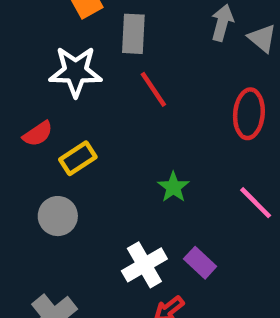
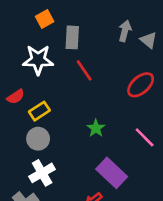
red ellipse: (249, 114) -> (141, 85), turned 44
gray circle: (58, 216) -> (38, 139), moved
purple rectangle: (200, 263) -> (112, 173), size x1.6
white cross: (144, 265) -> (42, 173), moved

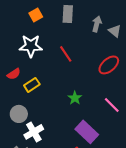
gray rectangle: (72, 37) -> (68, 14), moved
gray circle: (38, 139) -> (19, 114), moved

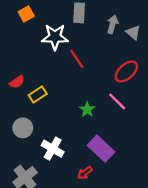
orange square: (36, 15) -> (26, 14), moved
white star: (31, 46) -> (55, 37), moved
pink line: (112, 105) -> (117, 101), moved
white cross: (34, 132) -> (53, 149), moved, turned -30

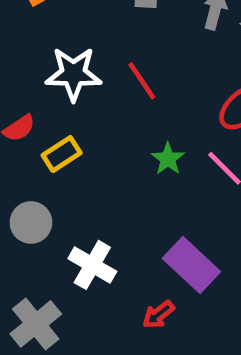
white star: (55, 37) -> (73, 74), moved
green star: (87, 109) -> (168, 159), moved

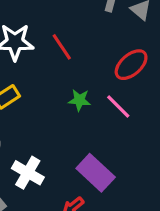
green star: (168, 159) -> (79, 100), turned -30

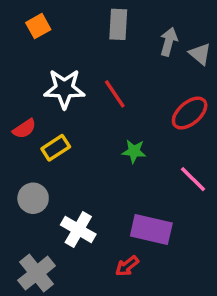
pink line: (118, 107) -> (193, 179), moved
purple rectangle: (96, 173) -> (151, 230), turned -30

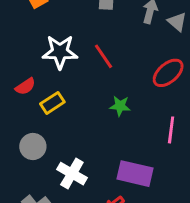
pink line: (193, 179) -> (171, 130), turned 52

